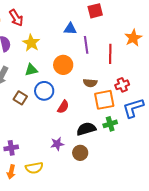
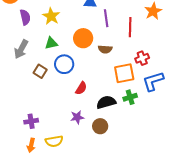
brown semicircle: (90, 83) -> (105, 49), moved
red semicircle: (63, 107) -> (81, 88), moved

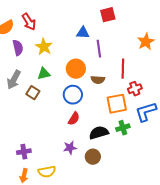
red line: (130, 27) -> (123, 69), moved
blue circle: (64, 64) -> (73, 95), moved
brown square: (40, 71) -> (33, 93), moved

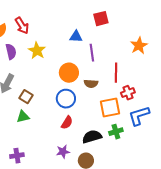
green triangle: (44, 74) -> (23, 117), moved

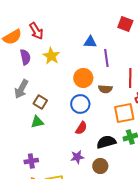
red square: (101, 19) -> (125, 24), moved, turned 35

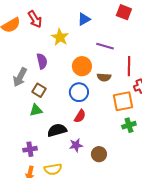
blue triangle: (90, 42) -> (84, 19), moved, turned -32
yellow star: (51, 56) -> (60, 37), moved
purple semicircle: (25, 57) -> (42, 61), moved
purple line: (106, 58) -> (105, 46), turned -66
black semicircle: (106, 142) -> (57, 130), moved

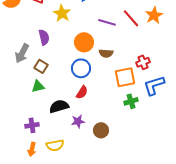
red line: (129, 66) -> (131, 18), moved, turned -42

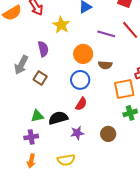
green triangle: (38, 86) -> (37, 116), moved
brown circle: (101, 130) -> (108, 134), moved
yellow semicircle: (55, 145) -> (66, 160), moved

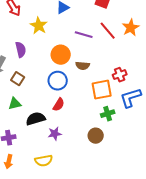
green triangle: (37, 116) -> (15, 104), moved
brown circle: (108, 134) -> (96, 136), moved

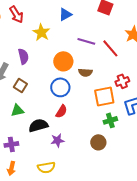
red line: (108, 31) -> (110, 48), moved

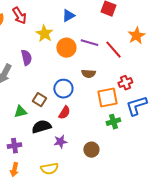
orange circle: (63, 61) -> (66, 48), moved
brown square: (20, 85) -> (39, 100), moved
brown circle: (98, 142) -> (91, 150), moved

